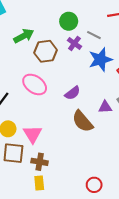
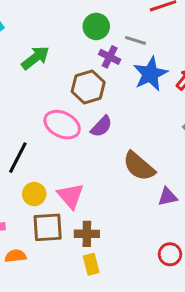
brown hexagon: (46, 51) -> (88, 87), moved
purple semicircle: (72, 93) -> (101, 126), moved
purple triangle: (105, 107) -> (167, 197), moved

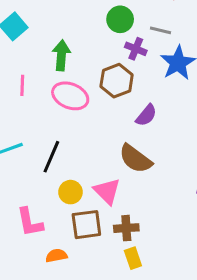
green arrow: (35, 58) -> (61, 55), turned -44
pink ellipse: (62, 125) -> (70, 96), moved
purple semicircle: (101, 126) -> (146, 115), moved
brown semicircle: (139, 166) -> (135, 159), moved

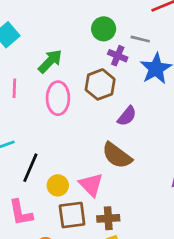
green arrow: (61, 55) -> (50, 61), turned 40
pink ellipse: (70, 96) -> (58, 98), turned 68
black line: (51, 157) -> (30, 168), moved

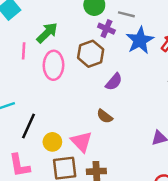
pink line: (14, 88) -> (24, 51), moved
brown semicircle: (117, 155) -> (105, 116), size x0.6

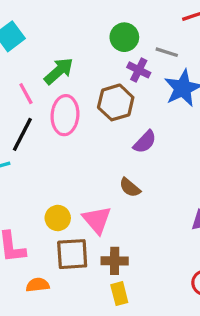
pink line: (24, 51) -> (26, 94), turned -35
black line: (29, 126) -> (22, 134), moved

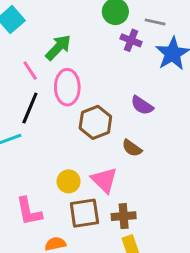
brown hexagon: (116, 102) -> (95, 122), moved
purple semicircle: (145, 142) -> (142, 105), turned 85

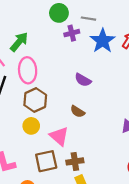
purple cross: (131, 40) -> (72, 33), turned -32
brown hexagon: (95, 122) -> (35, 100), moved
yellow circle: (69, 181) -> (31, 126), moved

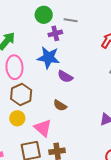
blue star: (103, 41) -> (48, 58), moved, turned -30

